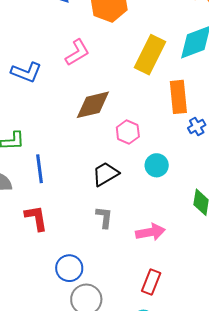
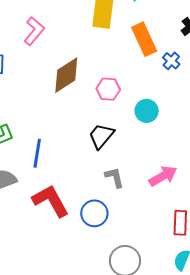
blue line: (39, 169) -> (37, 153), turned 36
red L-shape: (36, 218) -> (51, 201), size x1.4
blue circle: (69, 268) -> (94, 213), moved

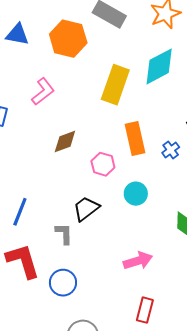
orange rectangle: (144, 39) -> (135, 138), moved
brown diamond: (66, 75) -> (65, 142), size x0.7
gray L-shape: (114, 177) -> (64, 234), moved

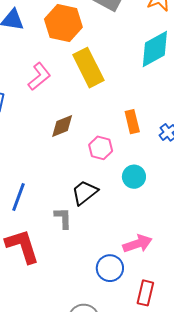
yellow rectangle: (115, 85) -> (88, 68), moved, turned -45
orange rectangle: (135, 138) -> (132, 122), size x0.7
blue circle: (63, 283) -> (110, 268), moved

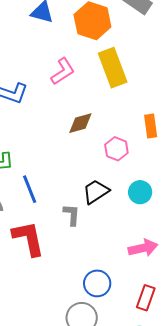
cyan circle: (134, 177) -> (140, 192), moved
blue line: (18, 197) -> (30, 189), turned -48
blue circle: (110, 268) -> (97, 283), moved

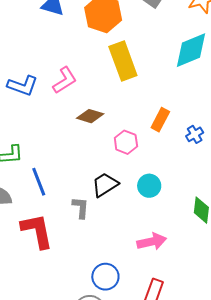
pink L-shape: (63, 71) -> (65, 80), moved
brown diamond: (80, 123) -> (90, 116), turned 32
orange rectangle: (151, 126) -> (160, 120), turned 35

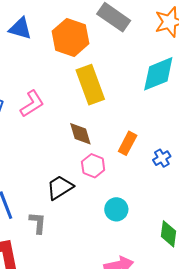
brown diamond: (90, 116) -> (80, 134), moved, turned 56
black trapezoid: (105, 185) -> (60, 187), moved
gray L-shape: (81, 208) -> (38, 223), moved

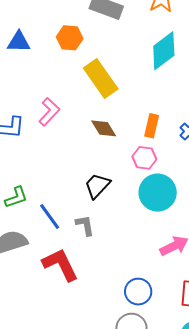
orange hexagon: (71, 37) -> (70, 38), size x0.7
pink hexagon: (93, 166) -> (144, 158), moved
cyan circle: (116, 209) -> (158, 193), size x1.6

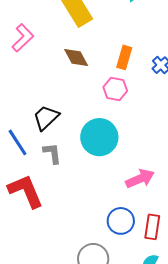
black trapezoid: (97, 186) -> (46, 118), moved
cyan circle: (158, 193) -> (99, 137), moved
blue circle: (138, 292) -> (121, 221), moved

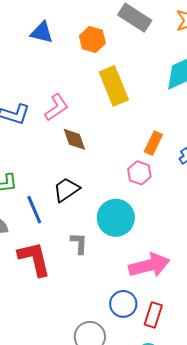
brown diamond: (76, 57) -> (74, 139), moved
gray L-shape: (52, 153) -> (79, 243), moved
pink arrow: (140, 179) -> (149, 265), size x1.4

